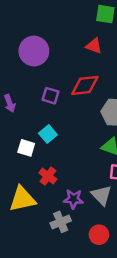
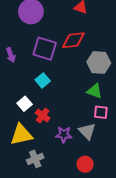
purple square: (50, 96) -> (45, 49), size x1.6
white square: (26, 148) -> (25, 104), moved, turned 32
gray cross: (61, 222) -> (35, 159), moved

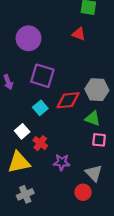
red diamond: (73, 40) -> (68, 100), moved
gray triangle: (87, 131) -> (94, 173), moved
gray cross: (35, 159) -> (25, 194), moved

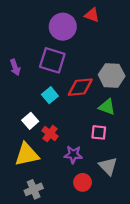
purple circle: (29, 38) -> (63, 27), moved
pink square: (99, 140) -> (99, 132), moved
red circle: (83, 192) -> (83, 182), moved

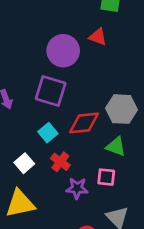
red cross: (50, 134) -> (60, 162), moved
purple star: (73, 155) -> (77, 188), moved

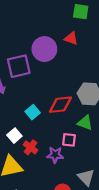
purple square: (51, 91) -> (19, 66), moved, turned -30
red cross: (60, 162) -> (30, 147), moved
pink square: (106, 177) -> (69, 140), moved

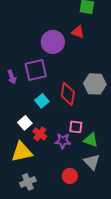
purple square: (19, 66) -> (36, 70), moved
red diamond: (60, 105) -> (68, 94), turned -75
green triangle: (85, 123) -> (91, 140), moved

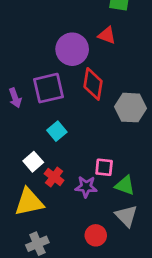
red diamond: (68, 94) -> (93, 84), moved

